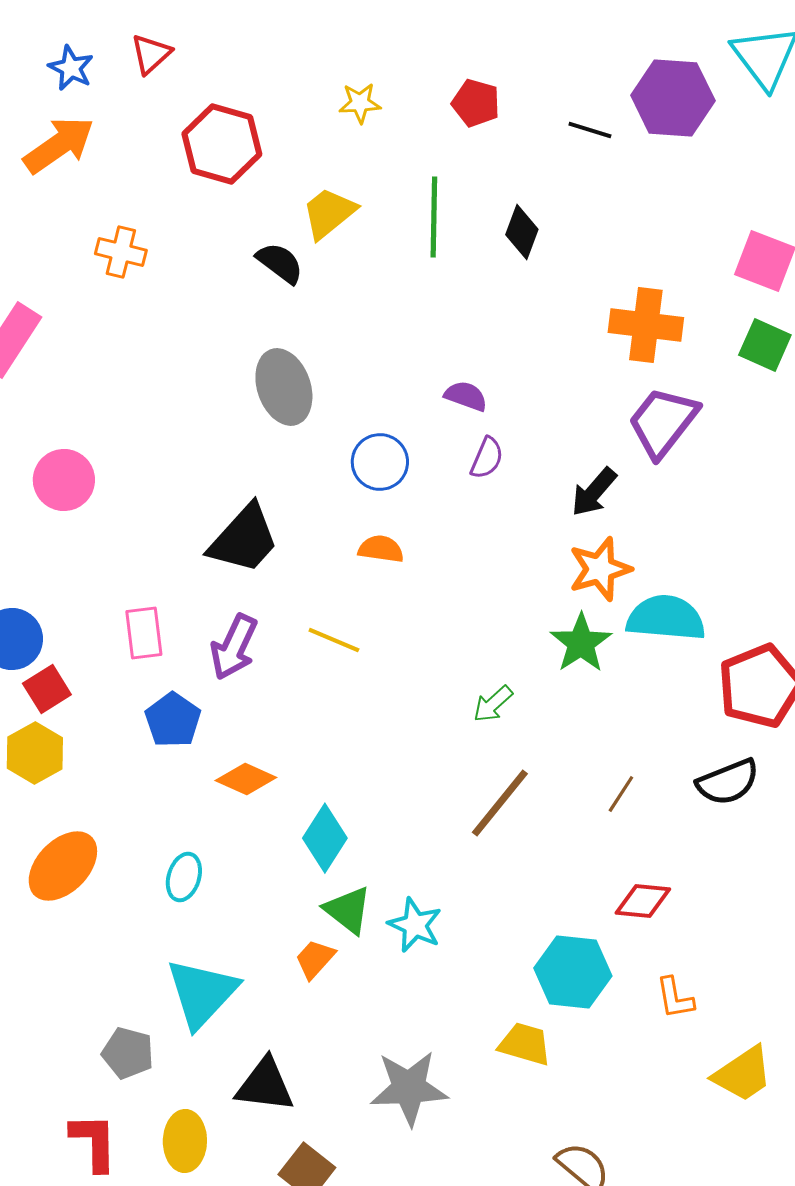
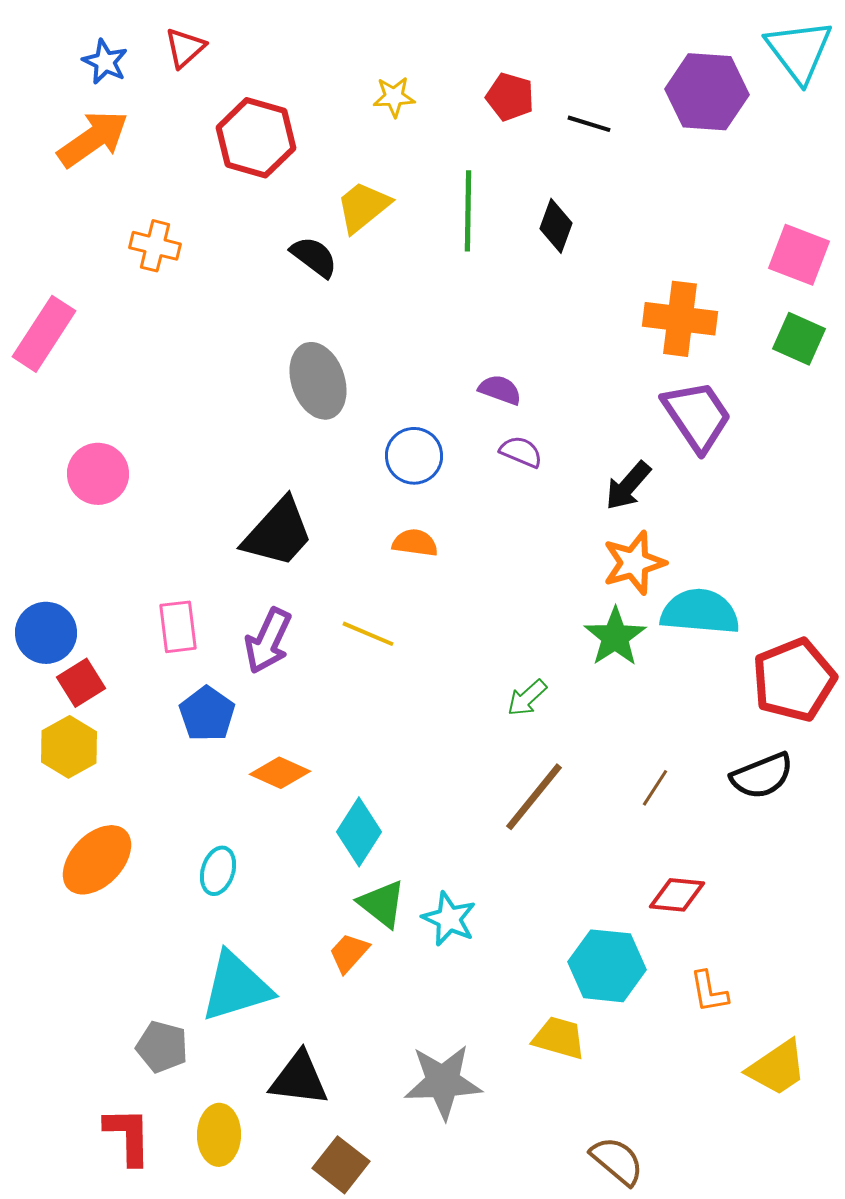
black line: (590, 130) -> (589, 124), moved
purple trapezoid: (663, 422) -> (697, 416), turned 108
purple semicircle: (487, 458) -> (521, 452), turned -90
cyan triangle: (202, 993) -> (236, 987), turned 30

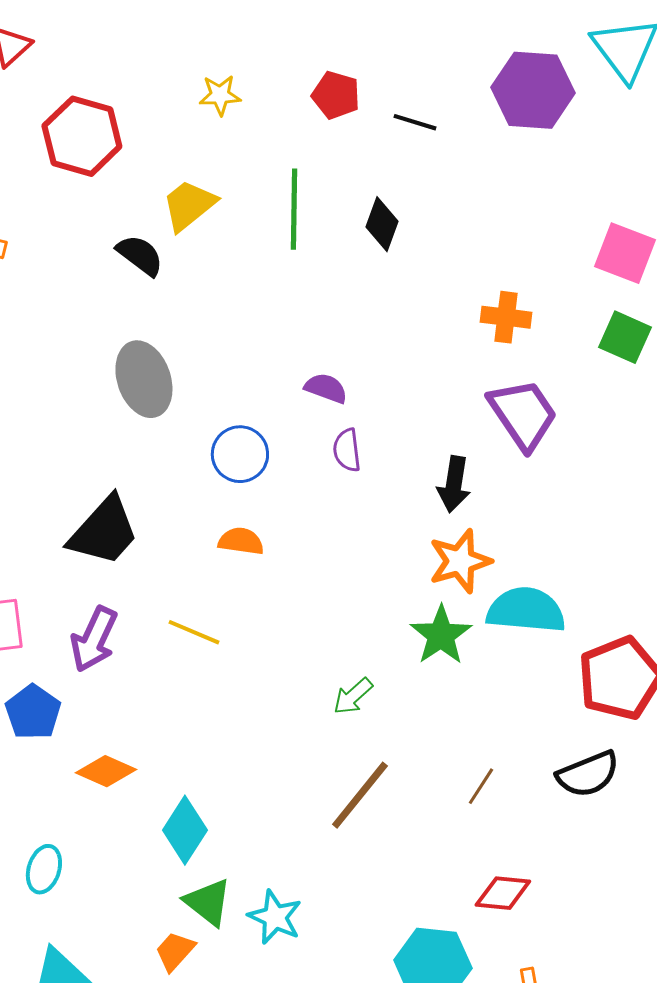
orange cross: (680, 319) -> (506, 317), size x0.7
purple semicircle: (521, 452) -> (347, 450), turned -120
black arrow: (628, 486) -> (454, 484), turned -32

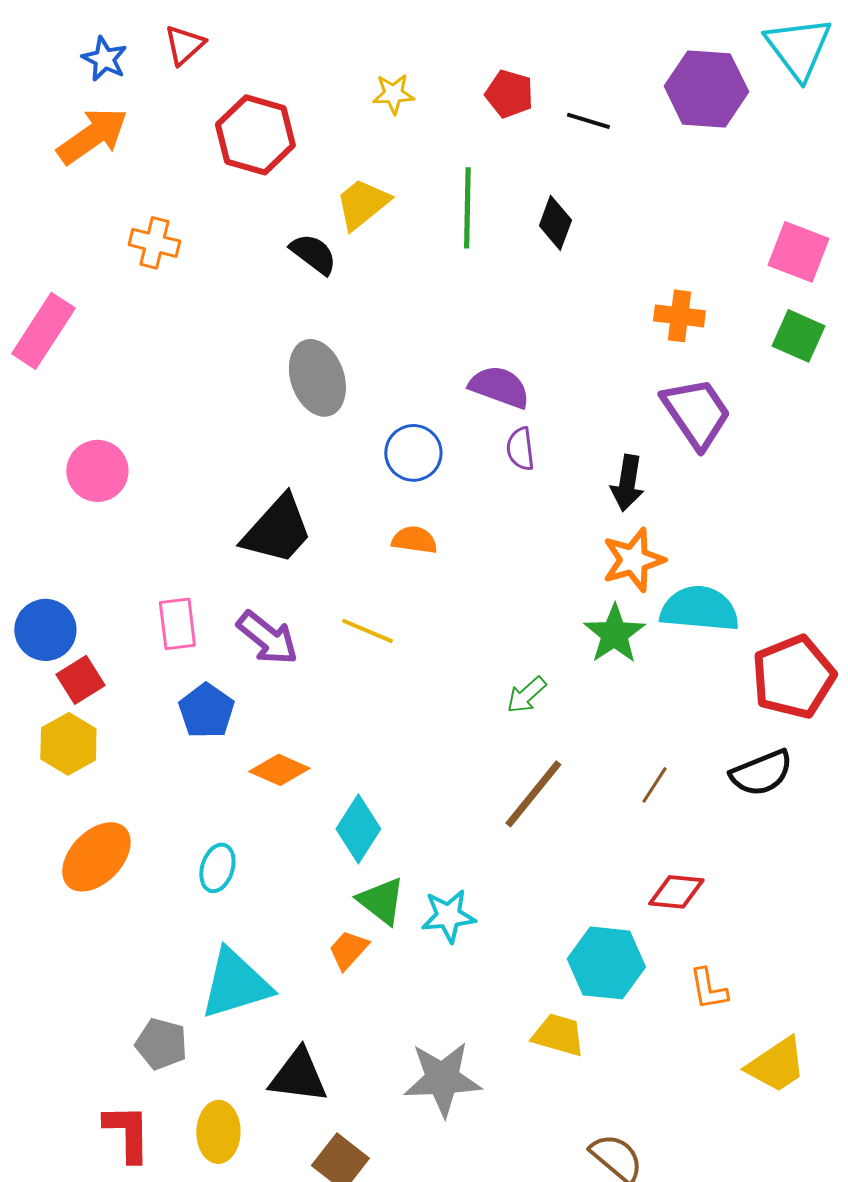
purple semicircle: (326, 388) -> (499, 387), size x1.4
purple arrow: (94, 639) -> (267, 638), turned -76
cyan star: (275, 917) -> (448, 916), turned -30

